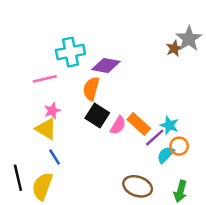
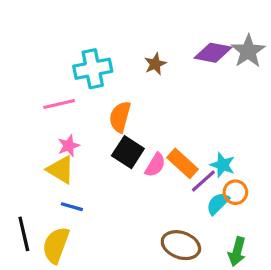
brown star: (174, 48) -> (155, 64), moved
purple diamond: (106, 65) -> (213, 53), moved
blue line: (55, 157) -> (72, 207), turned -42

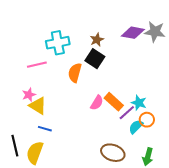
gray star: (248, 51) -> (155, 32), turned -30
pink star: (69, 146) -> (29, 95), moved
black square: (128, 152) -> (95, 59), moved

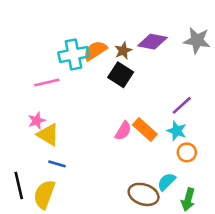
purple diamond: (133, 33) -> (152, 42), moved
orange semicircle: (75, 73) -> (95, 51), moved, turned 42
purple line: (127, 113) -> (182, 105), moved
cyan semicircle: (136, 127) -> (166, 182), moved

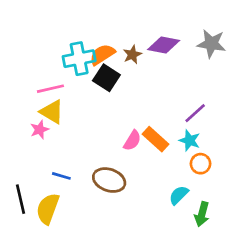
black square: (121, 75) -> (106, 78), moved
yellow triangle: (48, 135) -> (52, 112), moved
brown ellipse: (144, 194) -> (109, 180), moved

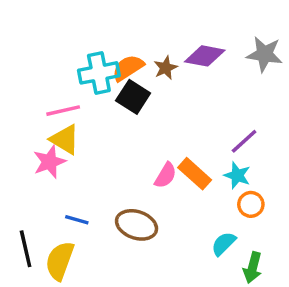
pink star: (40, 130) -> (49, 162), size x1.4

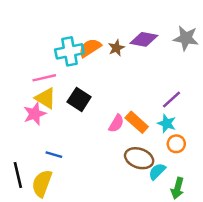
black square: (133, 97) -> (79, 99), moved
brown ellipse: (137, 225) -> (139, 158), moved

